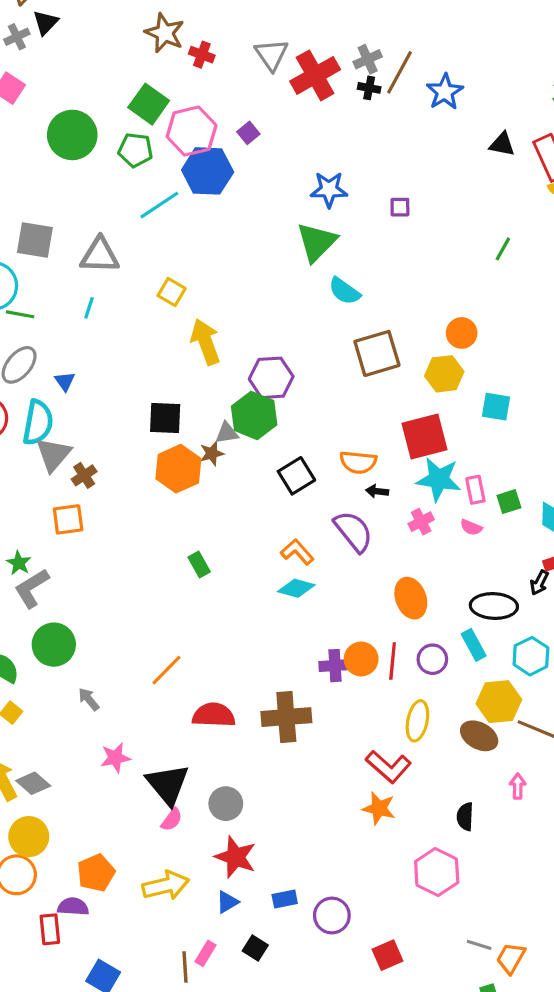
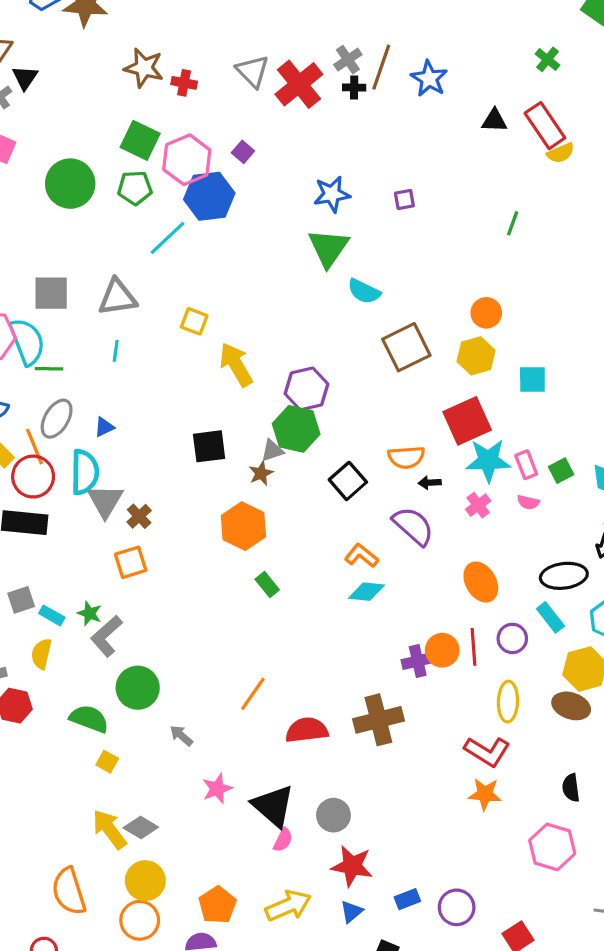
blue triangle: (65, 381) -> (104, 427), turned 50
orange hexagon: (178, 469) -> (243, 526), moved

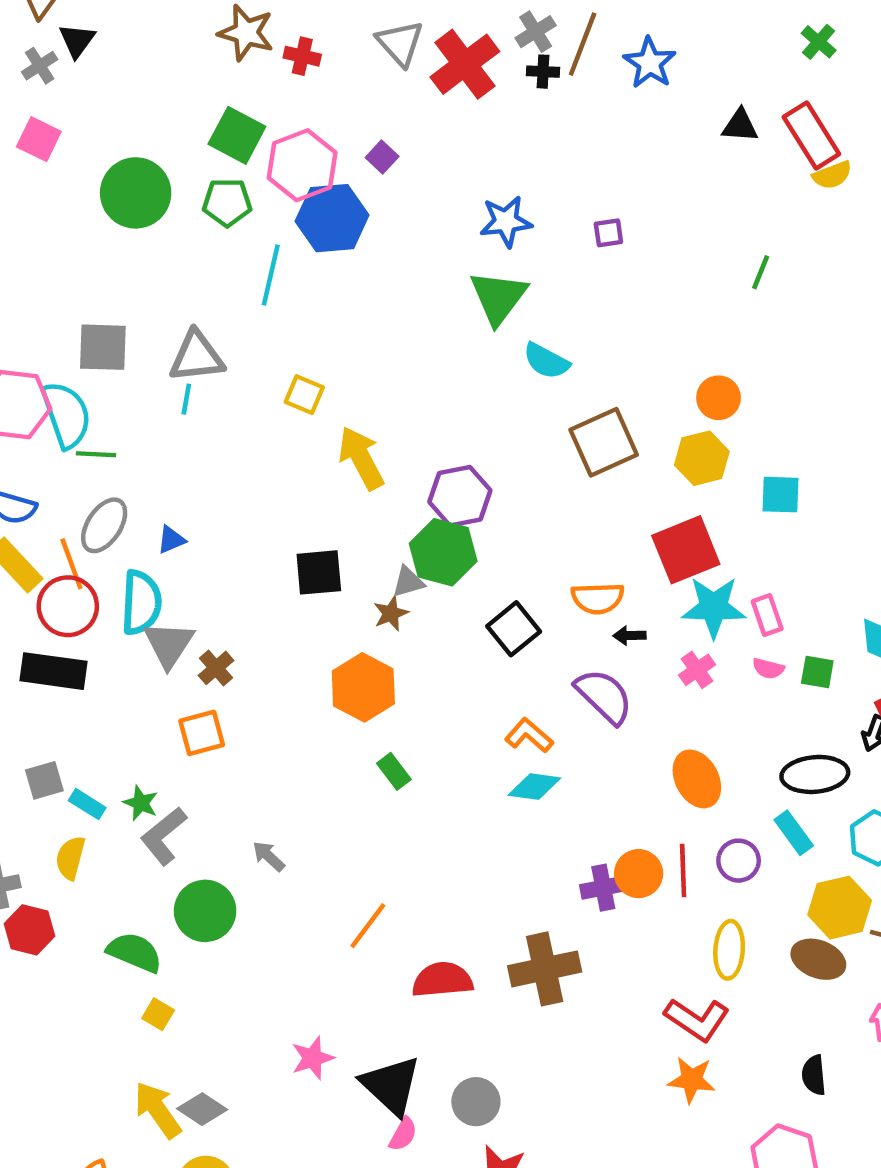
cyan line: (168, 238) -> (271, 275), turned -36
cyan line: (116, 351) -> (186, 399), moved
green square: (561, 471) -> (817, 672), moved, turned 35
gray arrow: (181, 736) -> (269, 856), moved

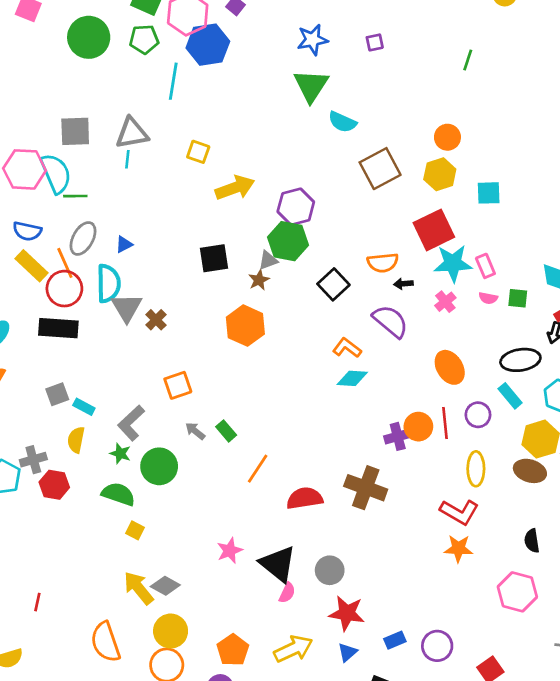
yellow arrow: (361, 458) -> (235, 188), turned 102
orange square: (202, 733) -> (178, 385), moved
green rectangle: (394, 771) -> (226, 431), moved
green star: (141, 803) -> (120, 454), moved
brown cross: (545, 969) -> (366, 488), turned 36

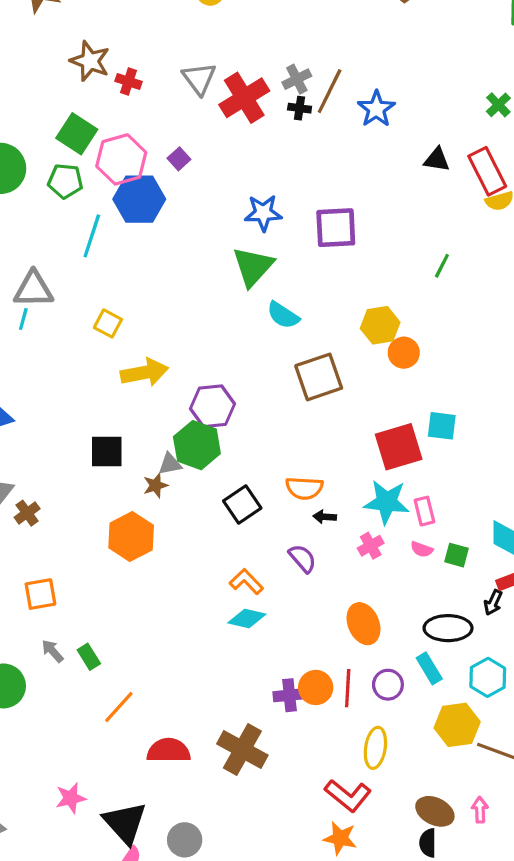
purple square: (375, 42) -> (336, 228), size x2.0
yellow hexagon: (440, 174) -> (380, 325), moved
red square: (434, 230) -> (399, 447), moved
purple semicircle: (390, 321) -> (302, 558), size x0.7
brown ellipse: (530, 471) -> (435, 811), moved

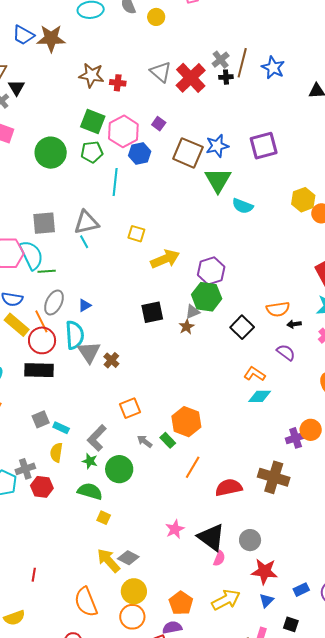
blue hexagon: (139, 199) -> (140, 153), size x0.7
cyan line: (23, 319) -> (84, 242), turned -32
brown square: (319, 377) -> (188, 153), moved, turned -36
orange hexagon: (131, 537) -> (186, 422), moved

